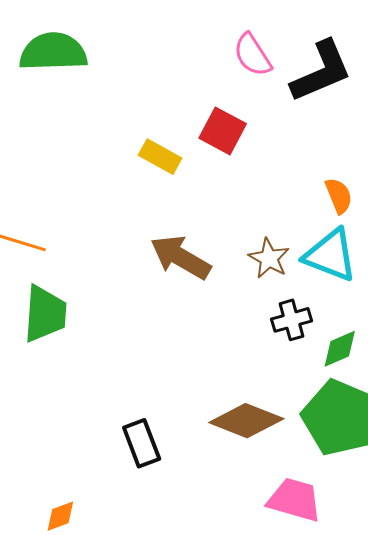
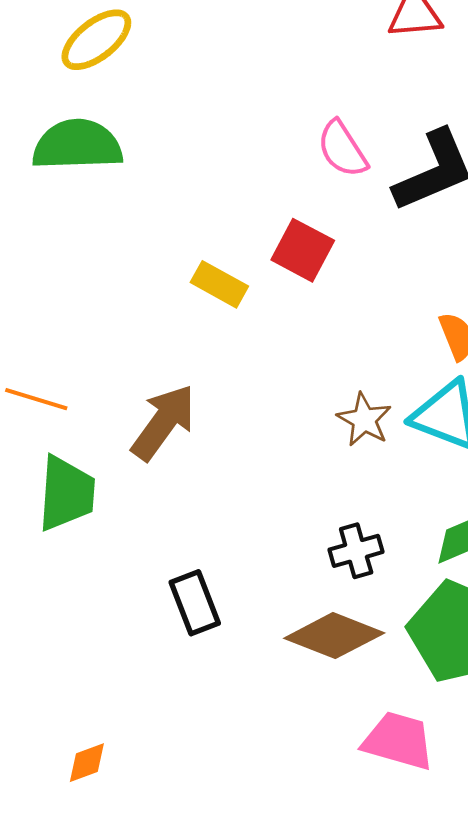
brown arrow: (181, 257) -> (163, 422), moved, turned 96
black cross: (291, 320) -> (356, 551), moved
black rectangle: (142, 443) -> (195, 603), moved

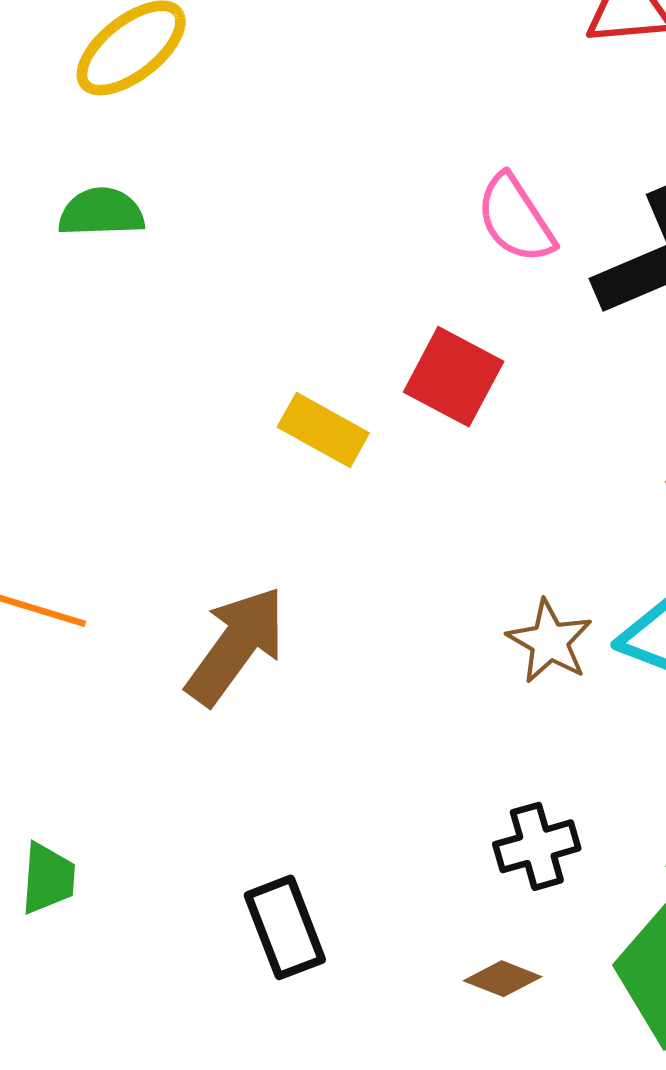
green semicircle: (77, 145) -> (101, 212), size x0.6
green trapezoid: (66, 493) -> (48, 878), moved, size x0.6
brown diamond: (334, 636) -> (503, 979), size x0.5

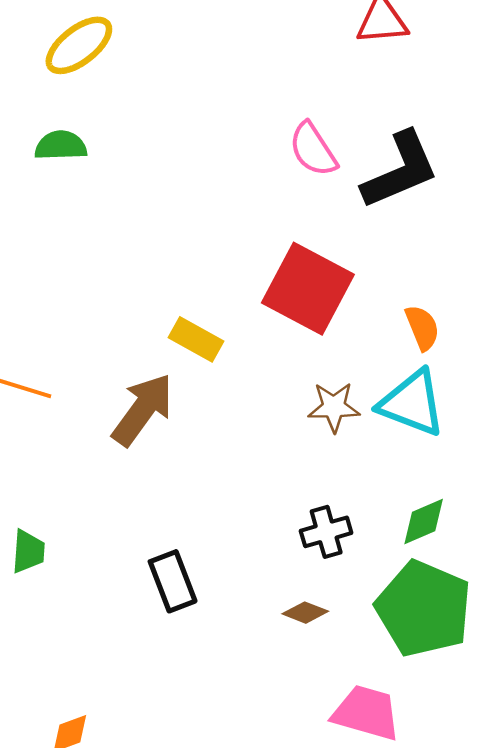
red square: (454, 377) -> (308, 289), moved, size x1.5
yellow rectangle: (323, 430) -> (196, 339), moved
brown star: (550, 641) -> (334, 407), turned -30

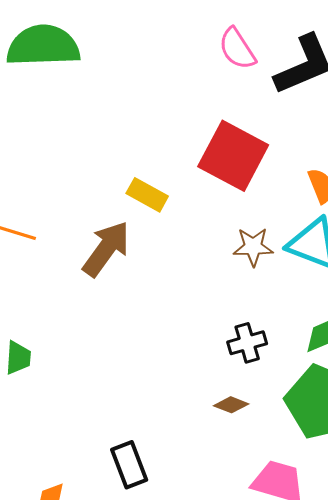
green semicircle: (61, 146) -> (43, 46), size x1.8
black rectangle: (173, 581) -> (129, 465), moved

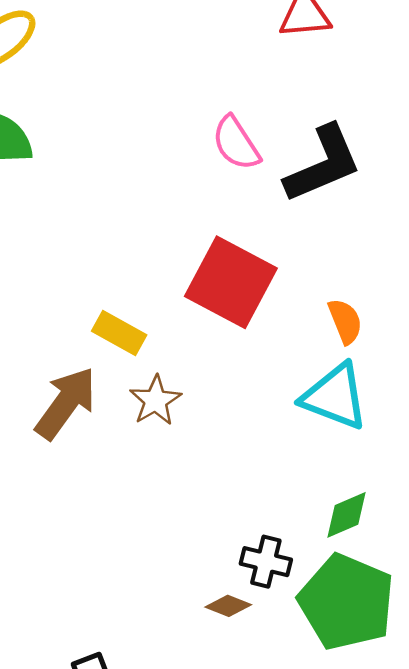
brown star: (253, 247) -> (155, 401), moved, turned -30
black cross: (247, 343) -> (266, 562), moved, turned 30

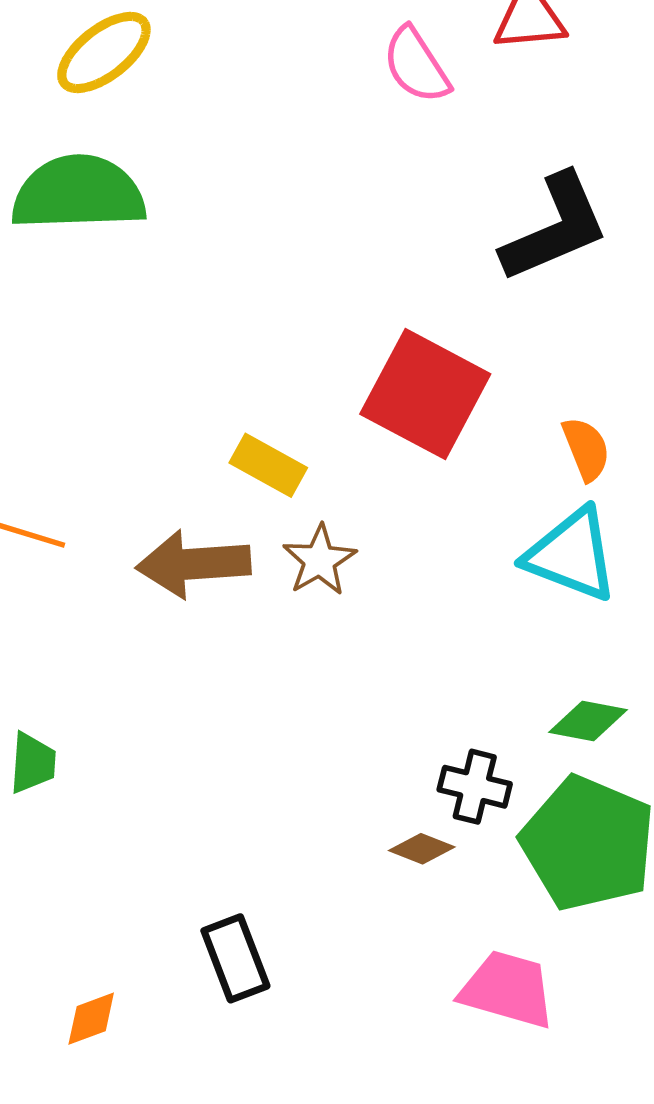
pink semicircle: (236, 143) -> (416, 65), moved
brown arrow: (66, 403) -> (193, 564), turned -130
green diamond: (346, 515) -> (588, 721), turned 34

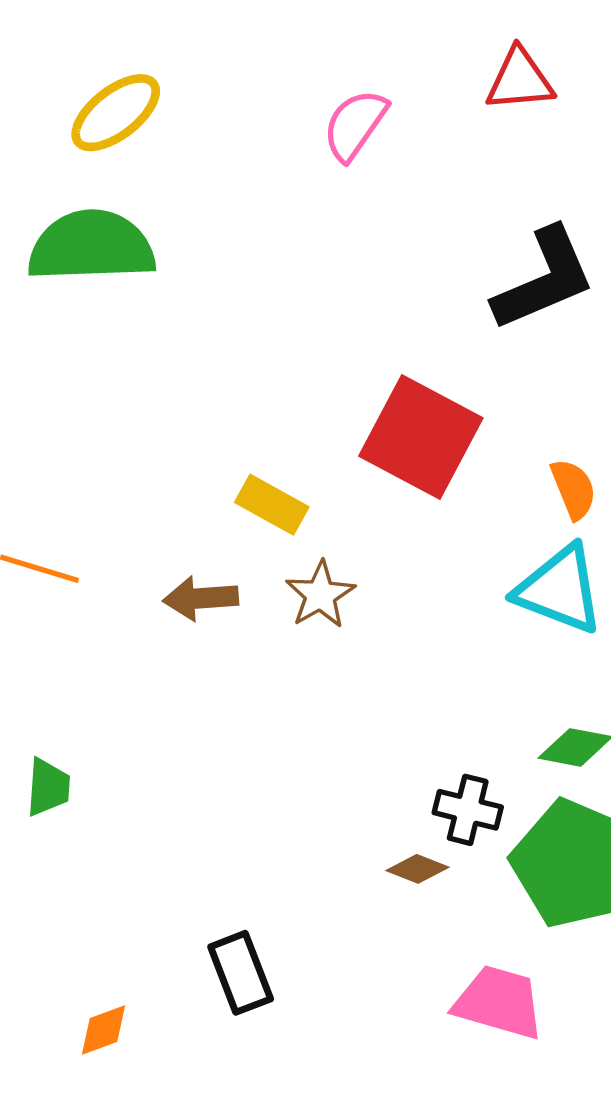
pink semicircle: (416, 65) -> (355, 125), moved, turned 68
brown arrow: (193, 564) -> (201, 598), size x0.7

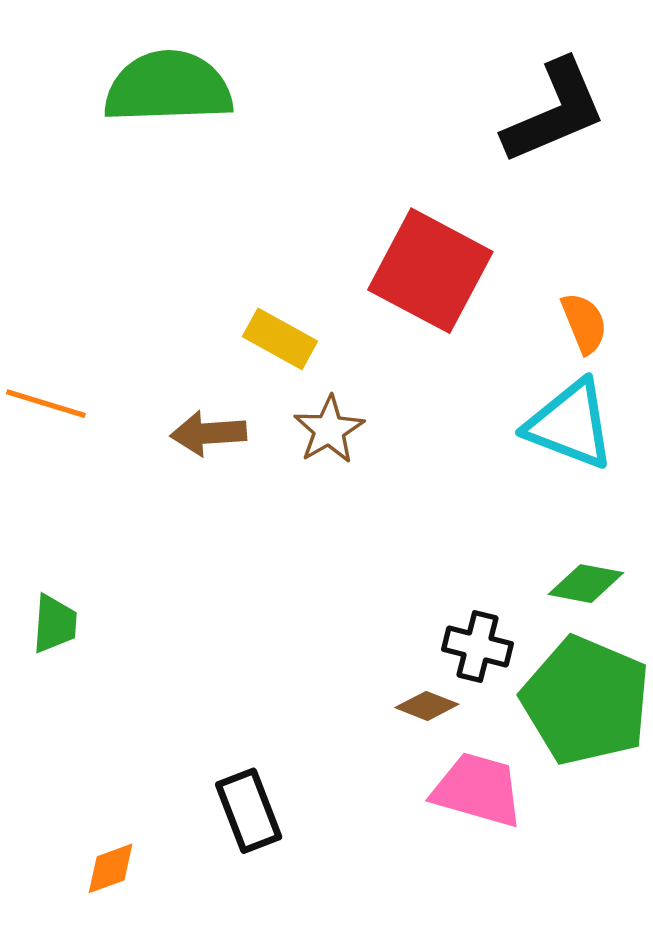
green semicircle: (91, 246) -> (168, 87), moved
pink trapezoid: (499, 1002) -> (478, 790), moved

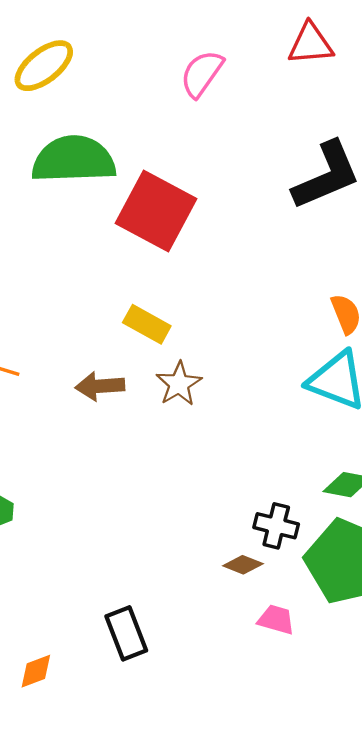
red square: (430, 271) -> (156, 211), moved
pink trapezoid: (478, 790) -> (276, 620), size x0.6

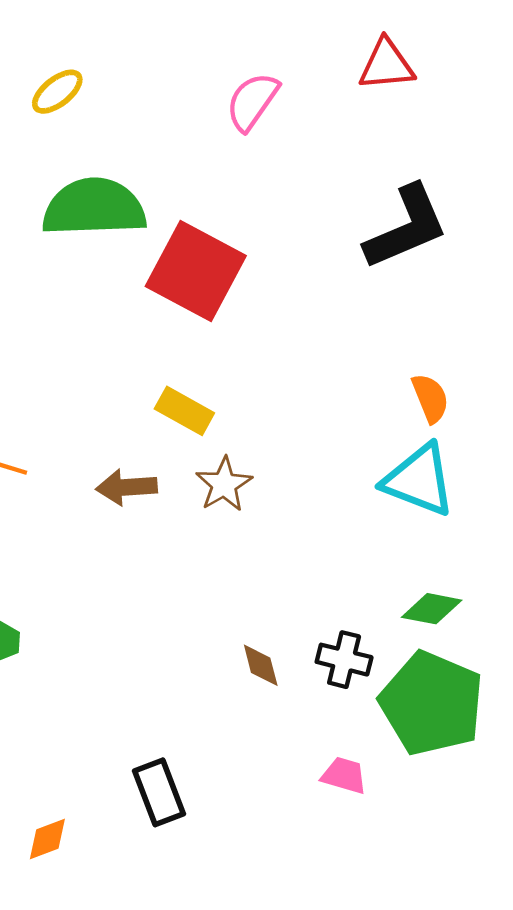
yellow ellipse: (44, 66) -> (57, 92), size x0.7
brown diamond: (243, 565) -> (261, 665), moved, turned 54

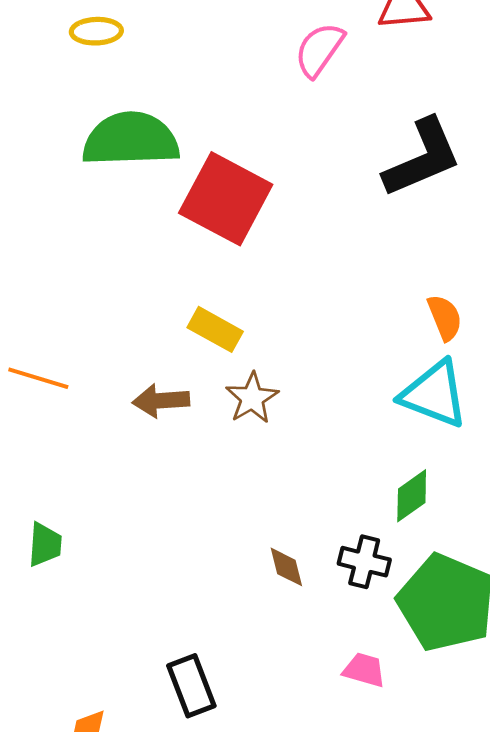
yellow ellipse: (57, 92) -> (96, 31), turned 36
pink semicircle: (252, 102) -> (319, 50), moved
green diamond: (432, 609) -> (412, 496), moved, turned -46

